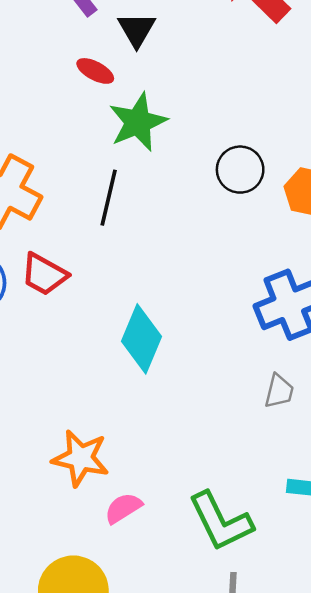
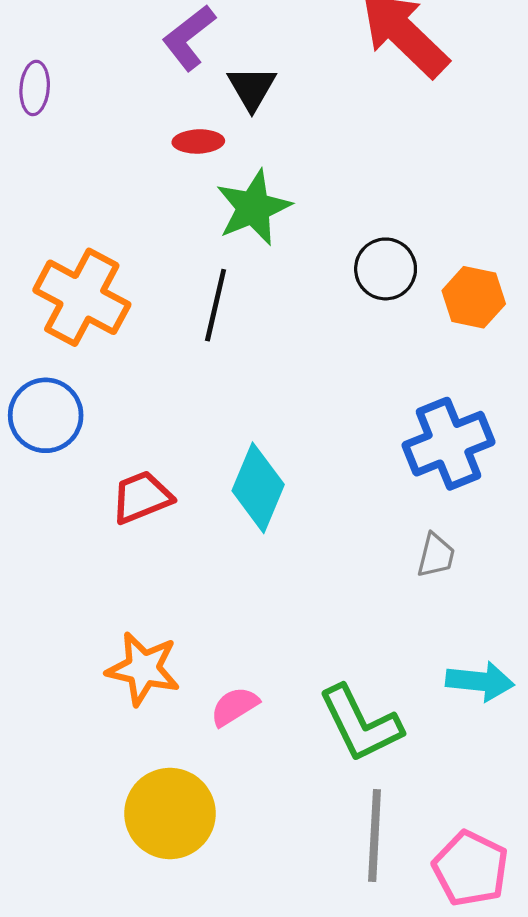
red ellipse: (95, 71) -> (198, 141), turned -30
red trapezoid: (44, 274) -> (142, 497), moved, turned 129
orange star: (81, 458) -> (143, 669), moved

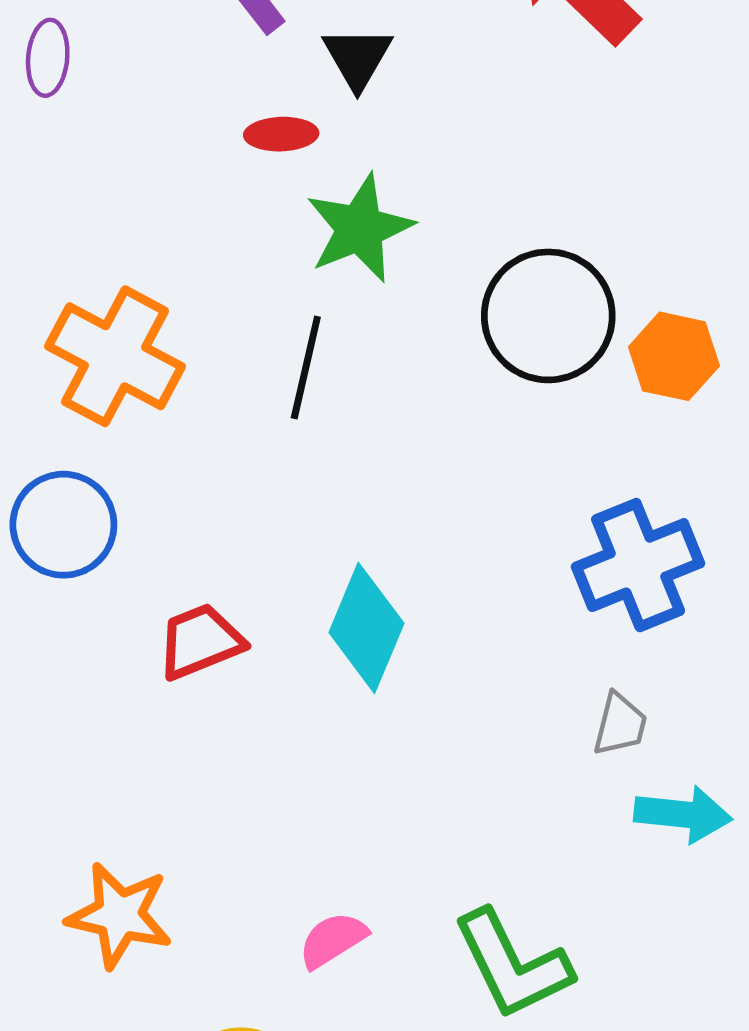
black circle: (386, 269) -> (548, 316), size x1.5
orange star: (143, 669) -> (120, 915), moved
cyan arrow: (480, 681) -> (683, 814), moved

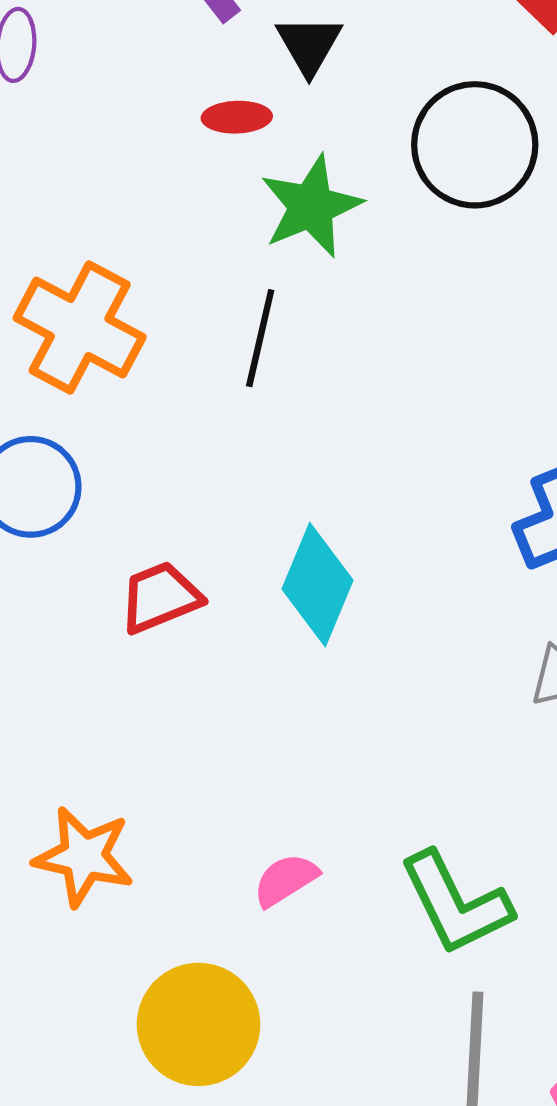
black circle: (548, 316) -> (475, 145), moved

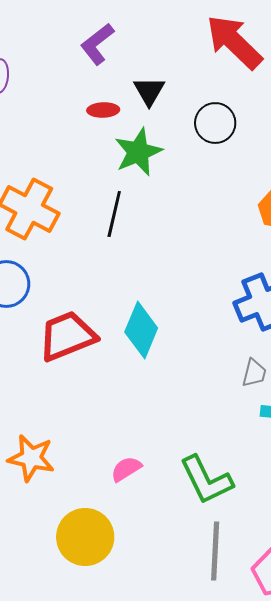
black triangle: (309, 45) -> (149, 91), moved
black circle: (475, 145) -> (215, 123), size x0.7
red trapezoid: (160, 597) -> (67, 336), size x1.5

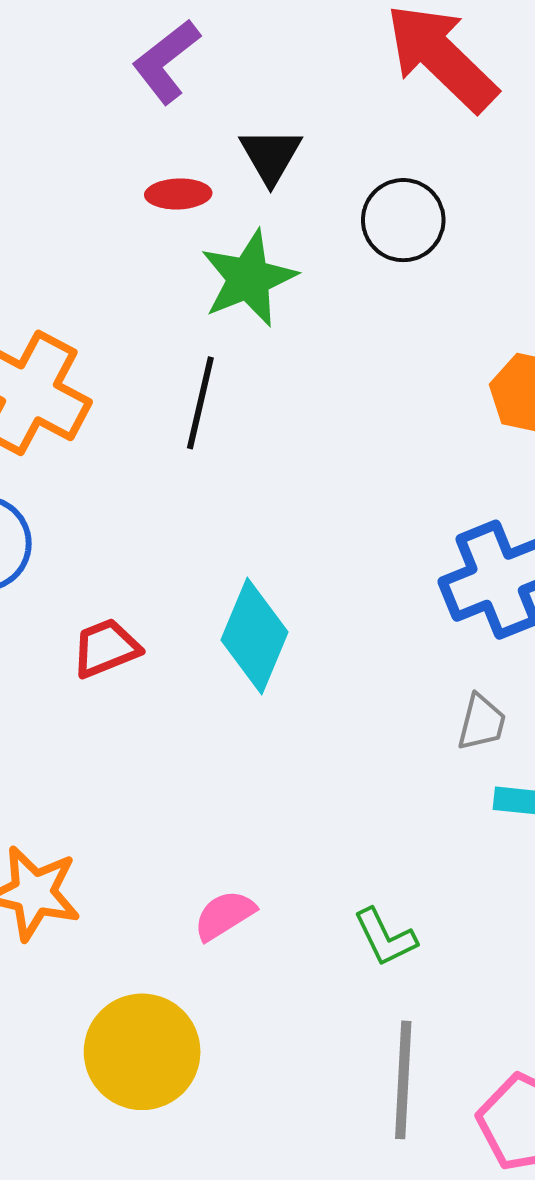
red trapezoid: (67, 336) -> (106, 648), size x0.6
green L-shape: (206, 480) -> (385, 937), size x0.6

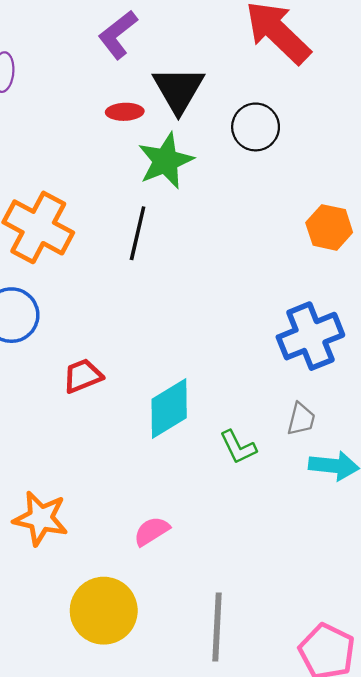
black triangle: (271, 156) -> (178, 90), size x1.4
cyan diamond: (255, 636) -> (169, 409), moved, turned 36
green L-shape: (385, 937) -> (238, 447), moved
gray line: (403, 1080) -> (217, 627), moved

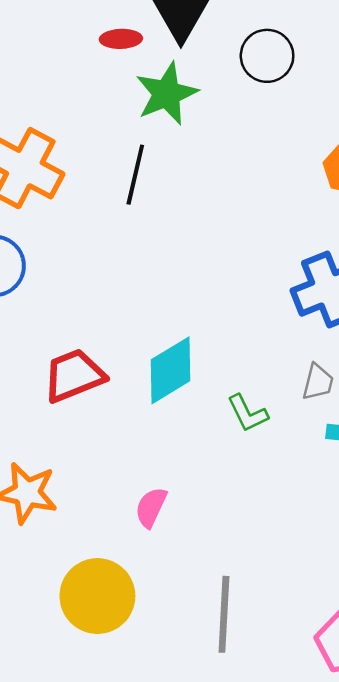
red trapezoid: (83, 376) -> (74, 376), moved, size x1.4
pink semicircle: (152, 531) -> (151, 507), turned -33

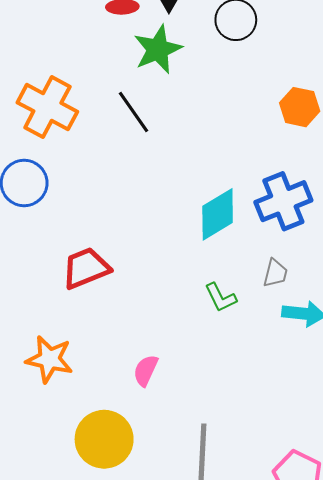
black line: (135, 175) -> (133, 112), turned -48
cyan diamond: (170, 370) -> (218, 214), moved

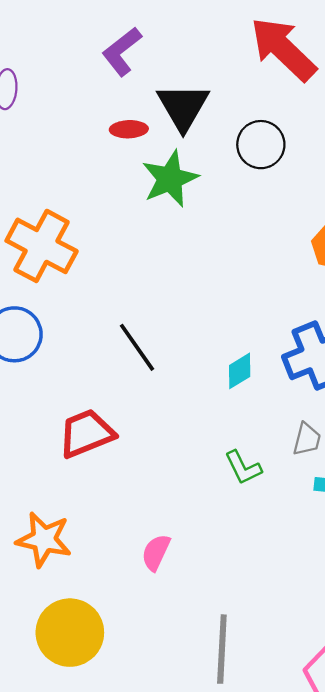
black line: (133, 112) -> (137, 347), moved
cyan diamond: (218, 214) -> (240, 371), size x0.6
yellow circle: (104, 439) -> (70, 633), moved

